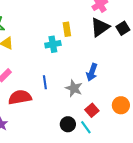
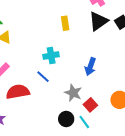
cyan cross: (53, 44) -> (51, 56), moved
blue line: (45, 82) -> (43, 77), turned -40
gray star: (74, 88) -> (73, 93), moved

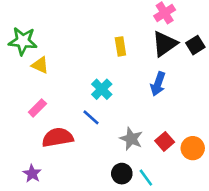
cyan cross: (51, 56) -> (102, 89), turned -35
blue arrow: (90, 67) -> (158, 84), moved
red square: (90, 105) -> (165, 141), moved

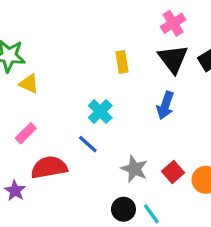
black triangle: (165, 44) -> (173, 59), turned -32
purple star: (32, 174) -> (15, 191), moved

